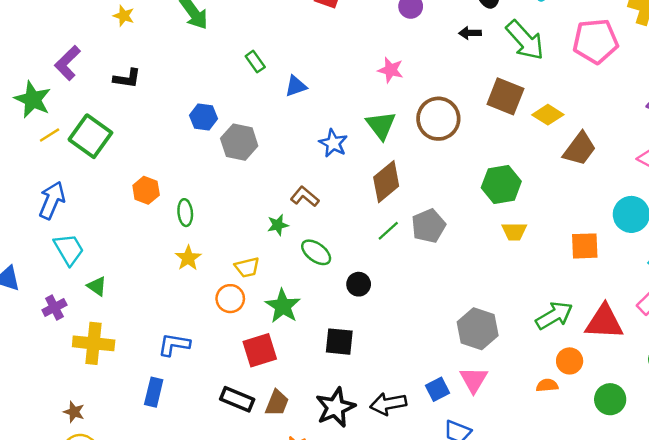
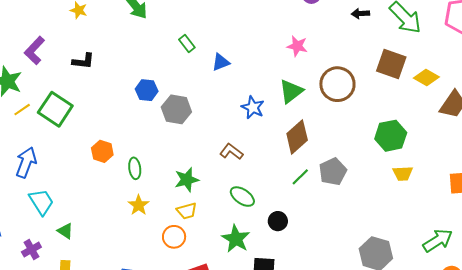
green triangle: (381, 125) -> (291, 91), turned 32
green star: (278, 225) -> (187, 180), moved, size x1.4
green star: (283, 306) -> (236, 239), moved

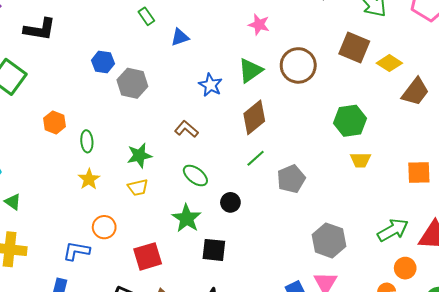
black L-shape: (83, 61) -> (40, 29), size x1.4
gray pentagon: (333, 172) -> (291, 179), moved
orange circle: (174, 237) -> (104, 227), moved

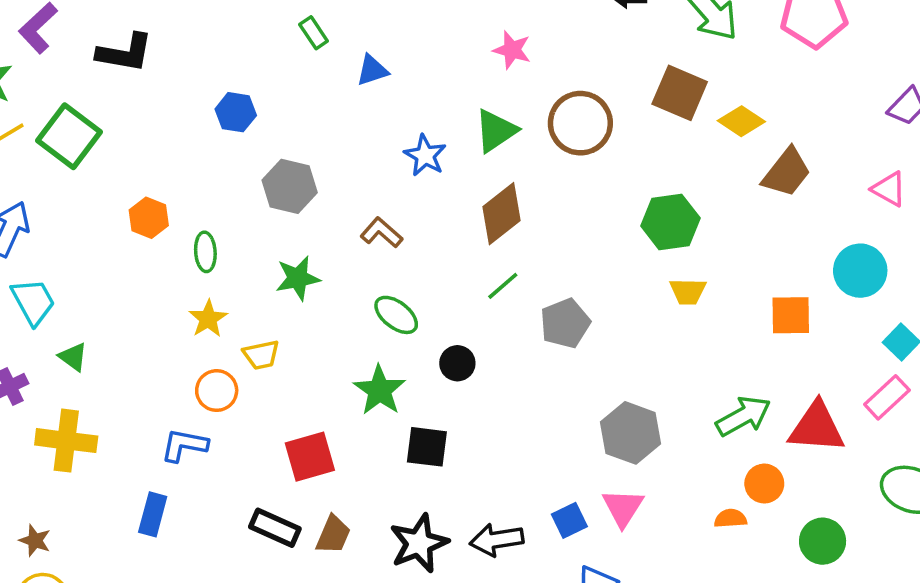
gray hexagon: (132, 83) -> (290, 186), moved
yellow trapezoid: (138, 187) -> (261, 355), moved
orange circle: (104, 227) -> (217, 391), moved

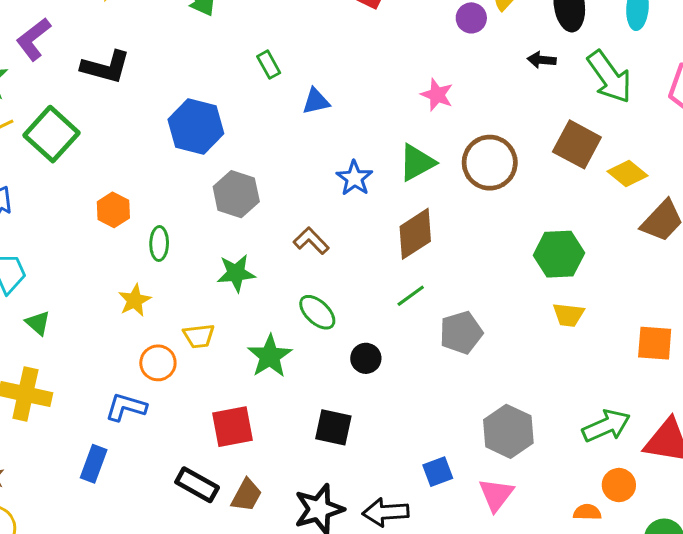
blue hexagon: (236, 112) -> (196, 126), size x1.6
yellow star: (208, 319) -> (135, 300), moved
green star: (380, 390) -> (270, 356), moved
blue square: (569, 520) -> (438, 472), moved

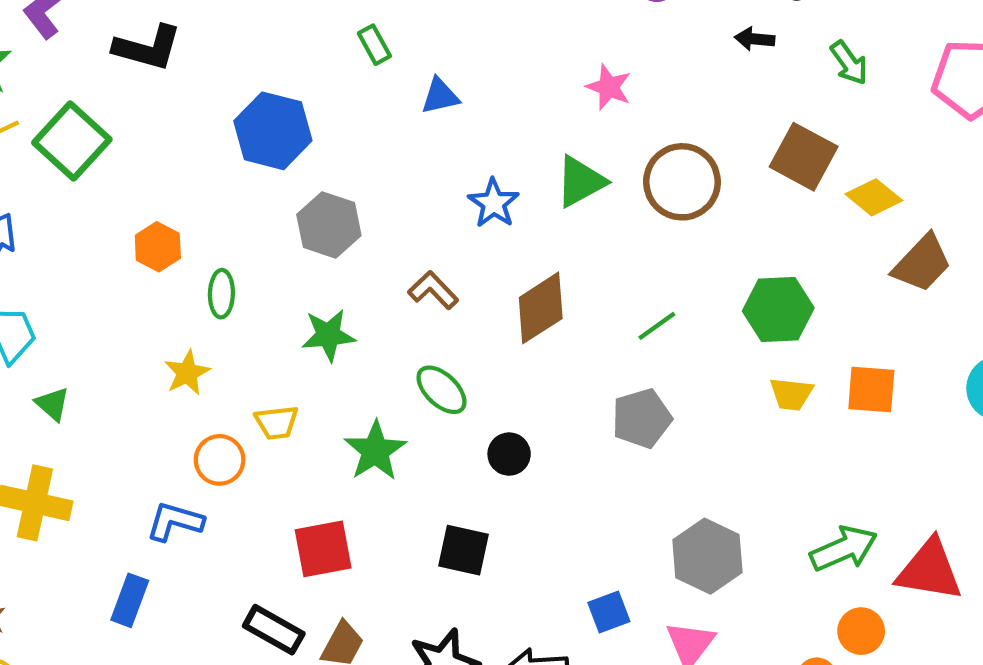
green arrow: (610, 77) -> (849, 63), size x0.6
brown diamond: (415, 234) -> (541, 308), moved
green line: (411, 296) -> (657, 326), moved
orange square: (655, 343) -> (871, 389), moved

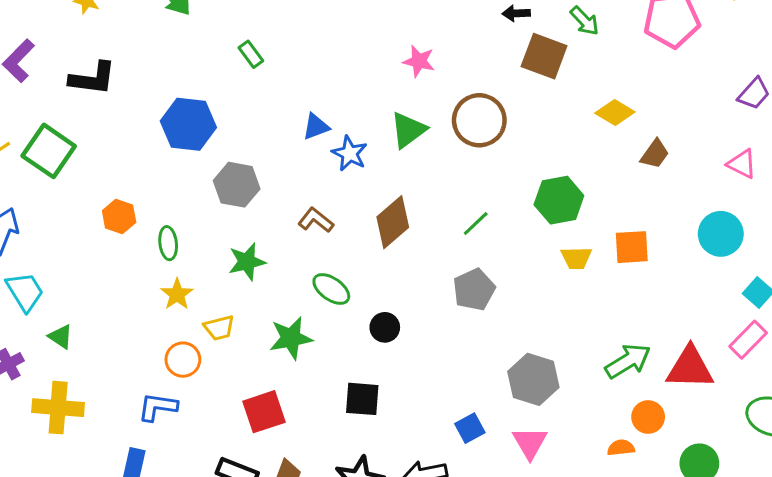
blue triangle: (440, 96) -> (316, 127), moved
brown square: (804, 157) -> (544, 56), moved
brown trapezoid: (922, 263) -> (655, 154), size x0.7
yellow star: (187, 373) -> (177, 294), moved
green star: (375, 451) -> (291, 338), turned 30

